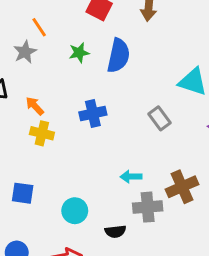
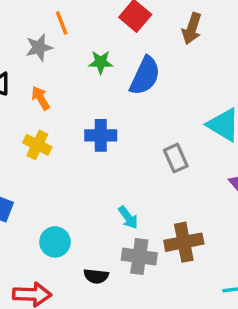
orange arrow: (35, 106) -> (41, 98), moved
cyan arrow: (131, 177) -> (128, 217), turned -138

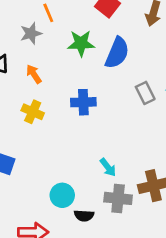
green star: (101, 62) -> (81, 43), size x1.4
gray rectangle: (176, 158) -> (145, 93), moved
cyan circle: (55, 242) -> (62, 195), moved

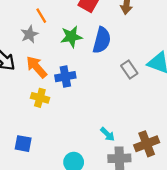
orange arrow: (34, 74) -> (37, 67), size x1.5
blue cross: (83, 102) -> (65, 77), moved

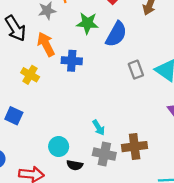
yellow cross: (40, 98) -> (30, 75), moved

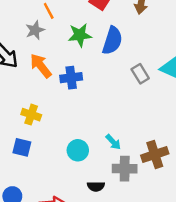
yellow cross: (30, 75) -> (31, 115), moved
cyan circle: (59, 147) -> (78, 150), moved

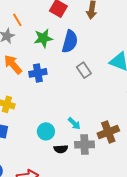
gray rectangle: (140, 74) -> (84, 70), moved
black semicircle: (96, 186) -> (61, 149), moved

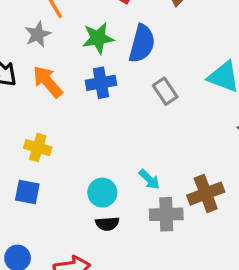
blue cross: (38, 73) -> (101, 83), moved
black semicircle: (61, 149) -> (107, 224), moved

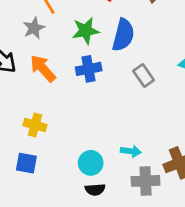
cyan arrow: (149, 179) -> (131, 151), turned -36

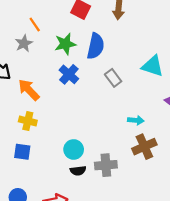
orange arrow: (43, 68) -> (29, 90), moved
blue cross: (89, 69) -> (69, 74), turned -36
cyan arrow: (131, 151) -> (136, 120), moved
gray cross: (146, 181) -> (106, 165), moved

